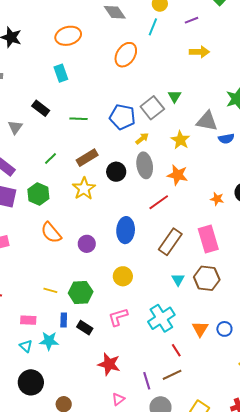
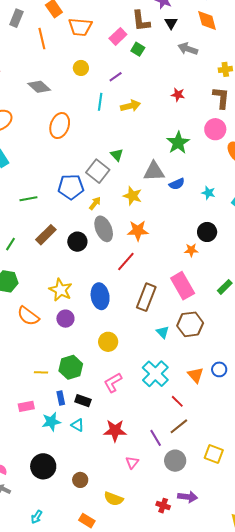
cyan line: (153, 27) -> (100, 102), moved
yellow star: (84, 189) -> (61, 290), moved
orange star: (217, 199) -> (191, 250), moved
cyan triangle: (26, 346) -> (78, 425), moved

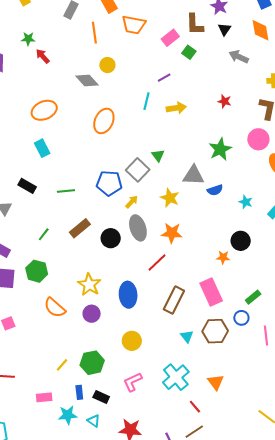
yellow circle: (81, 68) -> (107, 65), moved
blue circle: (219, 369) -> (241, 318), moved
yellow line: (41, 372) -> (62, 365), turned -56

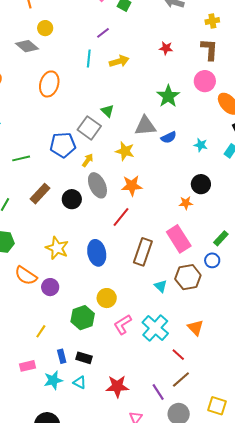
purple circle: (92, 314) -> (50, 287), moved
green hexagon: (92, 363) -> (83, 318), moved
pink L-shape: (133, 382) -> (123, 324), moved

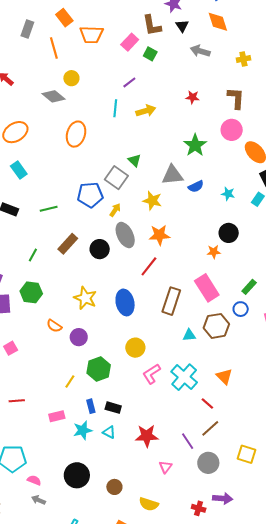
yellow cross: (212, 21) -> (243, 59), moved
orange semicircle: (26, 276) -> (54, 326), size x0.7
cyan triangle: (161, 286) -> (189, 335), turned -48
green hexagon: (83, 318) -> (99, 369), moved

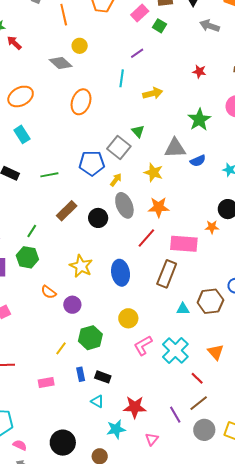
yellow arrow: (146, 111) -> (153, 93), moved
green line: (33, 255) -> (32, 231), moved
pink rectangle: (207, 288) -> (184, 244), moved, turned -56
cyan star: (83, 430) -> (116, 429), moved
gray circle: (208, 463) -> (204, 430), moved

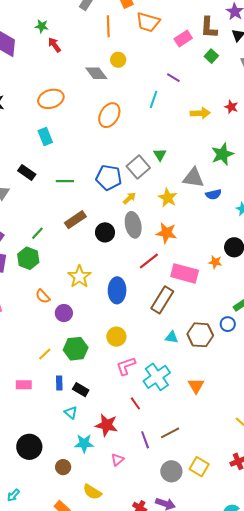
green square: (160, 26) -> (211, 56), moved
purple line: (137, 53) -> (173, 78), turned 56
yellow arrow: (153, 93) -> (200, 113), moved
red line: (197, 378) -> (135, 403), moved
gray circle: (204, 430) -> (171, 471), moved

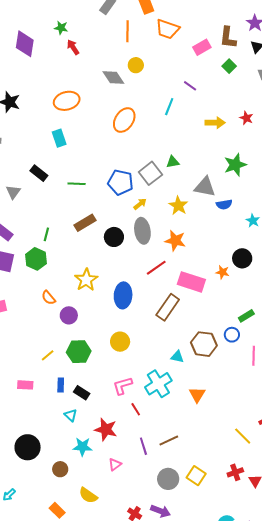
green triangle: (160, 155) -> (173, 162), turned 48
green line: (37, 233) -> (46, 234), turned -32
cyan triangle: (172, 337) -> (177, 357), moved
pink L-shape: (126, 366) -> (123, 386), moved

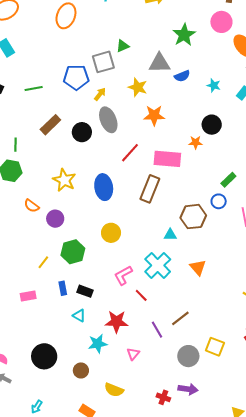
gray square: (150, 173) -> (103, 62), turned 35
orange star: (175, 241) -> (154, 115), moved

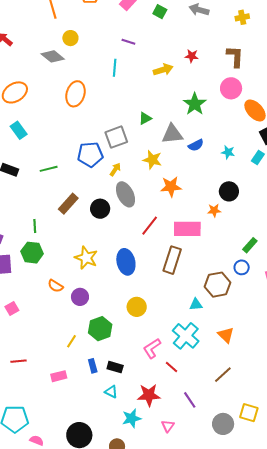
green triangle: (123, 46) -> (145, 118), moved
brown line: (180, 318) -> (223, 375), moved

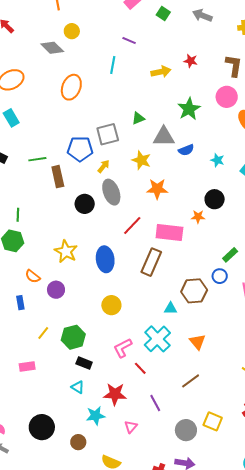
brown rectangle: (68, 204) -> (58, 177), moved, turned -60
green hexagon: (100, 329) -> (73, 337), moved
blue rectangle: (93, 366) -> (20, 303), moved

